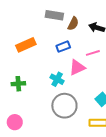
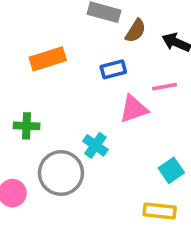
cyan cross: (57, 79) -> (95, 145), moved
gray circle: (64, 106) -> (61, 173), moved

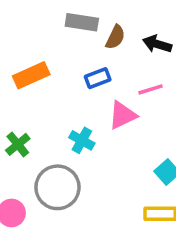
green cross: (27, 126) -> (18, 144), turned -35
cyan cross: (95, 145) -> (82, 140), moved

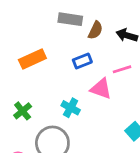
pink triangle: (122, 115) -> (101, 89), turned 45

